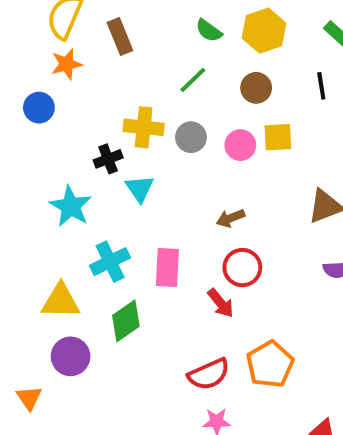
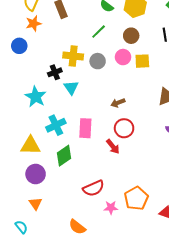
pink circle: (240, 145) -> (123, 57), moved
orange pentagon: (270, 364) -> (136, 198), moved
red semicircle: (209, 374) -> (94, 188), moved
orange triangle: (29, 398) -> (36, 204), moved

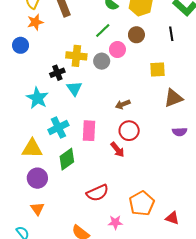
pink circle: (123, 57) -> (117, 50), moved
yellow square: (142, 61) -> (158, 70), moved
pink star: (111, 208) -> (115, 222), moved

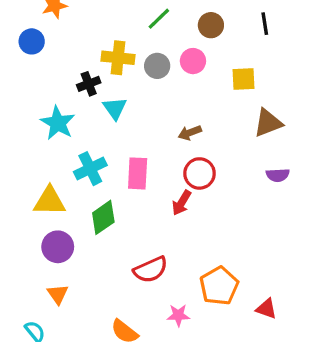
pink circle: (117, 50) -> (193, 61), moved
red arrow: (117, 150) -> (182, 203), turned 70

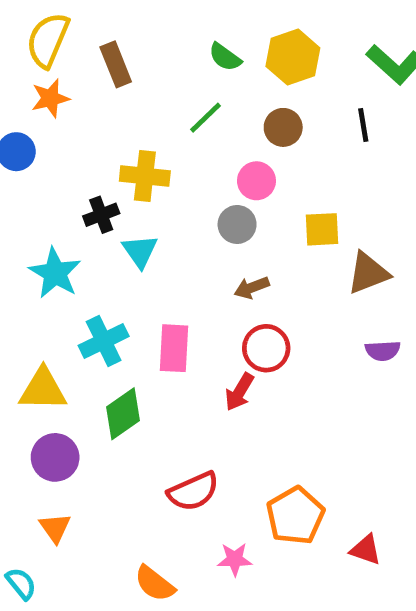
gray circle: (157, 66) -> (237, 224), moved
yellow square: (244, 79) -> (322, 229), moved

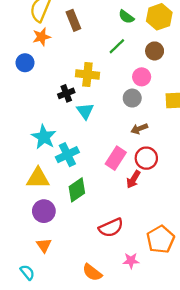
cyan star: (55, 273) -> (44, 137), moved
pink rectangle: (174, 348) -> (116, 158), moved, turned 30

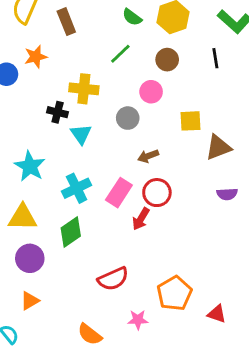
orange star: (41, 37) -> (36, 57), moved
black cross: (66, 93) -> (58, 112), turned 35
gray circle: (132, 98) -> (128, 118), moved
cyan cross: (67, 155) -> (77, 188), moved
orange triangle: (44, 245) -> (30, 301), turned 35

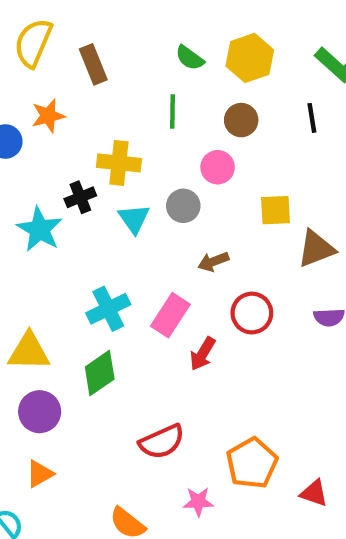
green line: (120, 54) -> (173, 111), turned -45
black cross: (58, 112) -> (80, 197), turned -36
cyan triangle: (81, 134) -> (134, 219), moved
cyan star: (30, 166) -> (40, 229), moved
red circle: (157, 193) -> (252, 313), moved

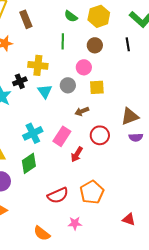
yellow square: (275, 210) -> (97, 87), moved
brown triangle: (316, 249) -> (130, 116), moved
orange pentagon: (252, 463) -> (92, 192), moved

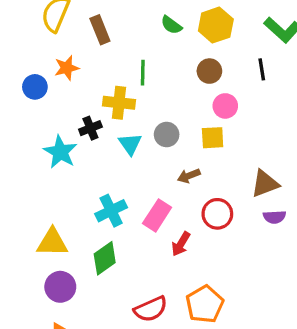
green line: (63, 41) -> (143, 73), moved
pink circle: (84, 67) -> (225, 106), moved

